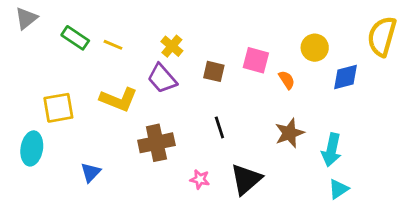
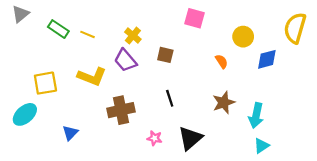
pink square: (256, 60) -> (195, 18), moved
cyan ellipse: (32, 148) -> (25, 114), turned 40

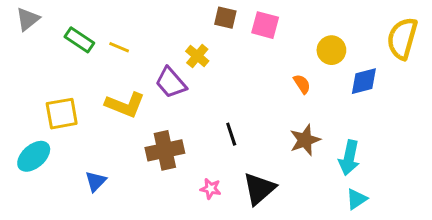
yellow cross: (133, 36) -> (197, 56), moved
brown square: (165, 55) -> (225, 18), moved

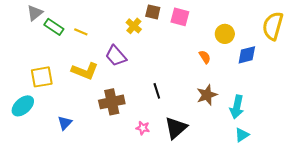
gray triangle: (28, 19) -> (35, 13), moved
yellow cross: (197, 56) -> (134, 26), moved

